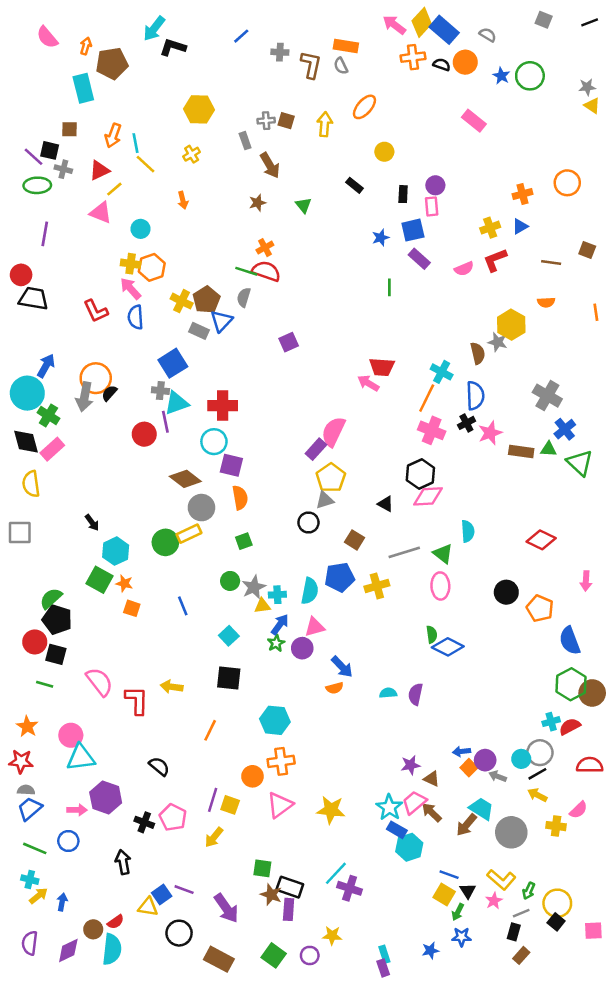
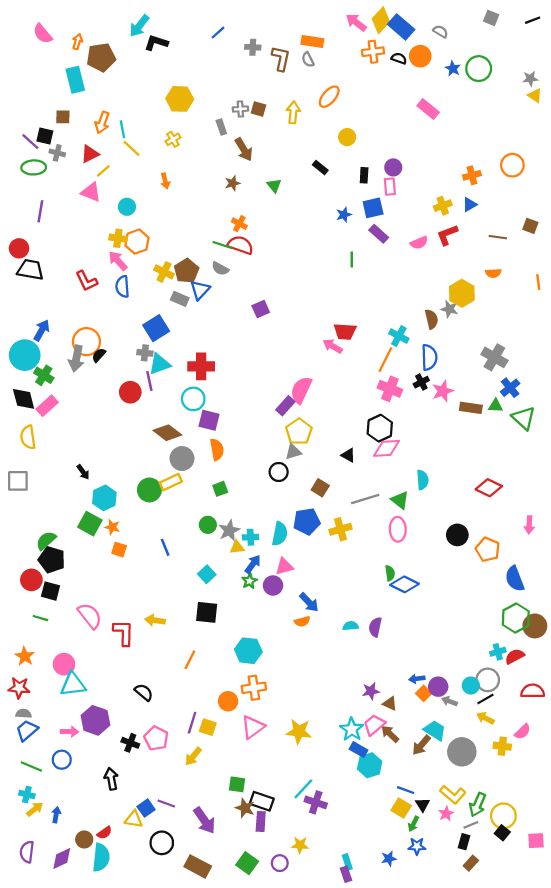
orange cross: (265, 248) -> (239, 224), turned -32
gray semicircle: (244, 297) -> (220, 269), turned -78
green arrow: (529, 891) -> (478, 805), size x1.5

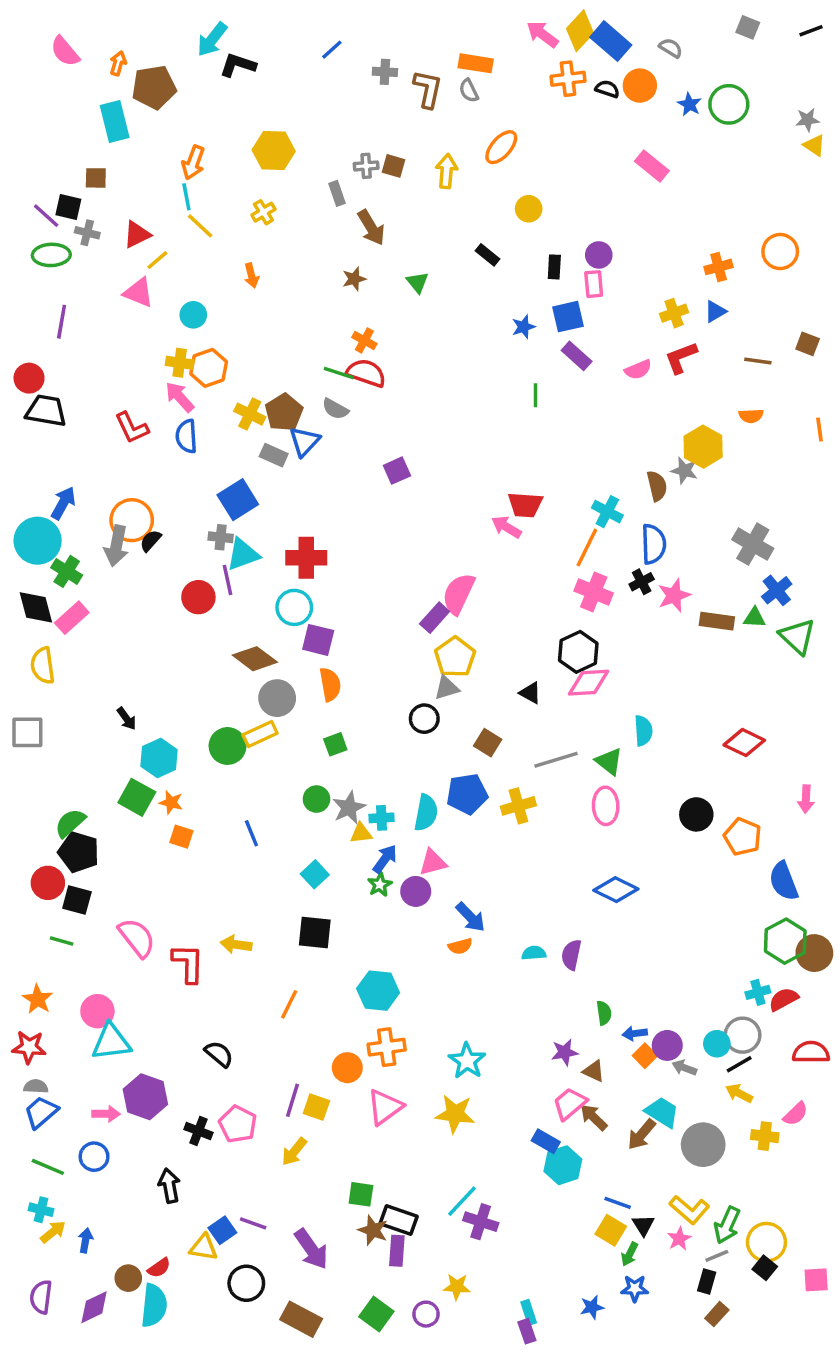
orange arrow: (102, 122) -> (193, 163), moved
green semicircle: (390, 573) -> (604, 1013), moved
cyan star: (352, 729) -> (467, 1061), moved

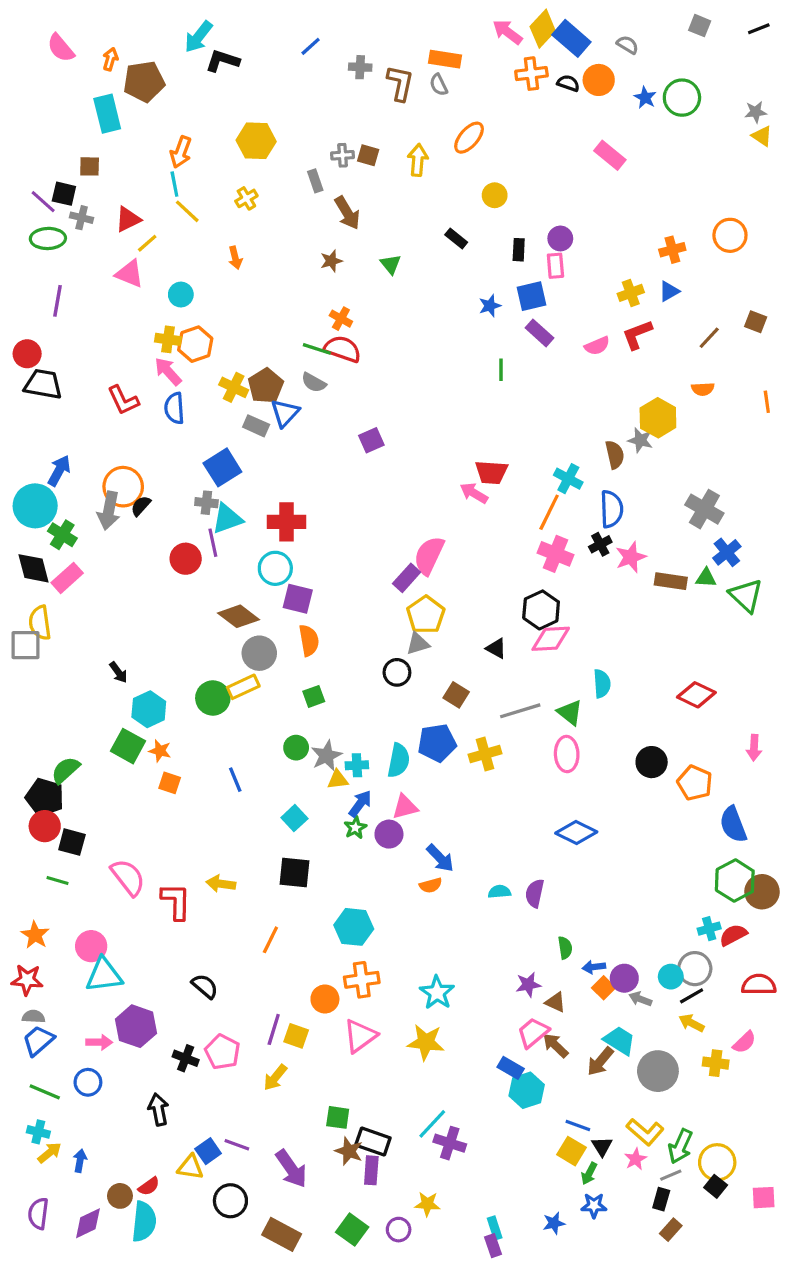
brown line: (758, 361) -> (709, 338), turned -55
gray square: (27, 732) -> (26, 645), moved
black pentagon: (79, 852) -> (45, 797), moved

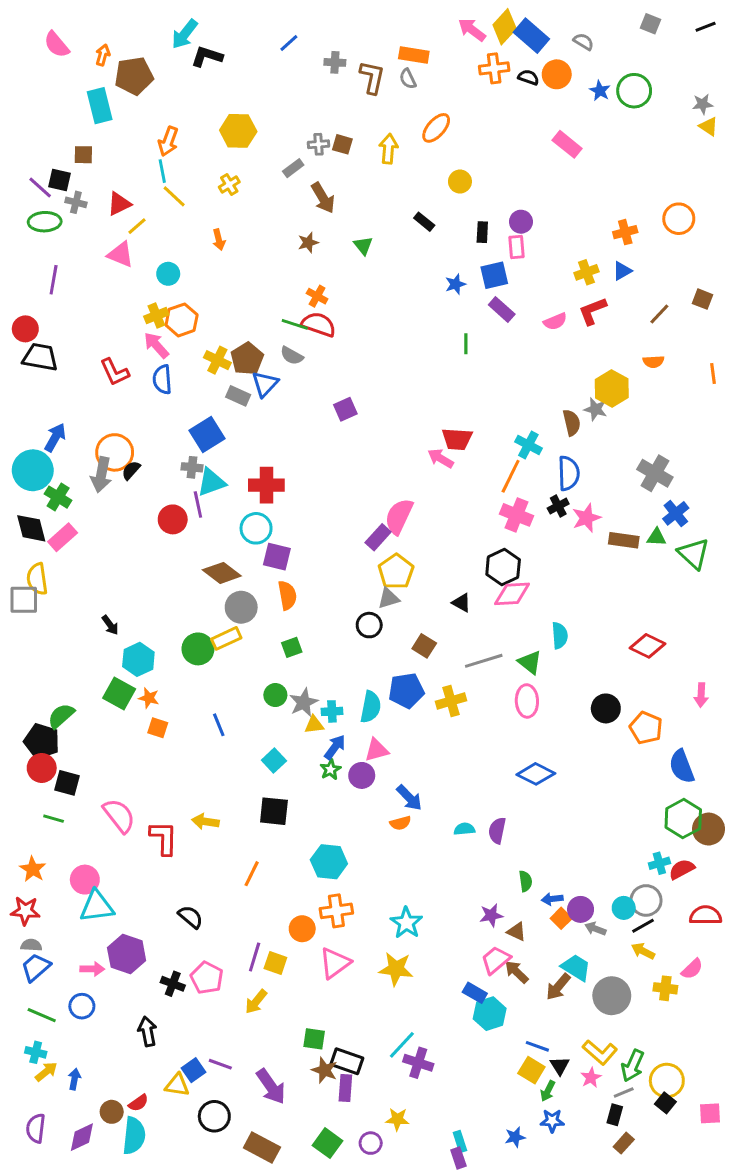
gray rectangle: (315, 181) -> (293, 168), turned 72
yellow cross: (168, 339) -> (156, 315), turned -30

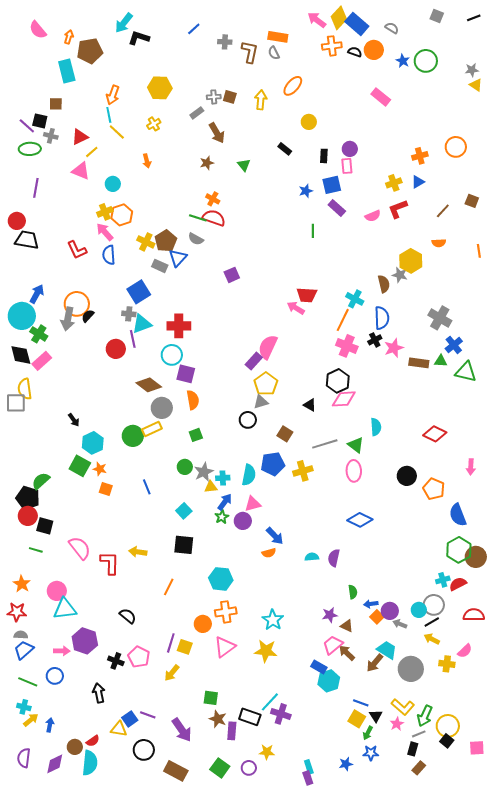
green triangle: (694, 554) -> (466, 372), turned -30
black rectangle: (347, 1061) -> (250, 717), moved

